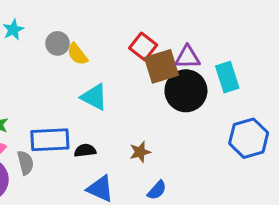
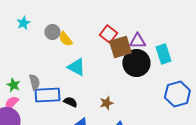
black semicircle: (85, 150) -> (70, 102), turned 32
gray semicircle: (25, 163) -> (34, 82), moved

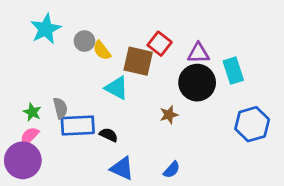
cyan star: (23, 23) -> (46, 29), size x1.6
brown square: (120, 47) -> (138, 61), moved, turned 30
brown star: (106, 103) -> (169, 115), moved

